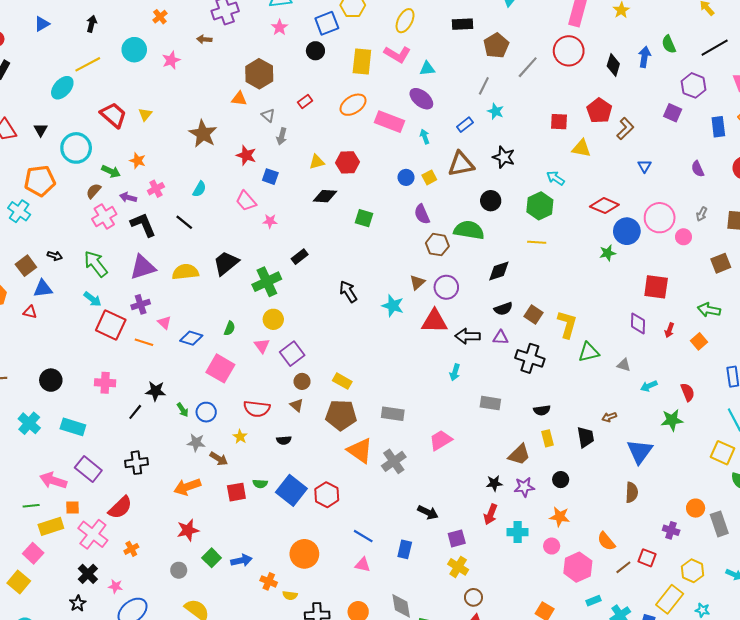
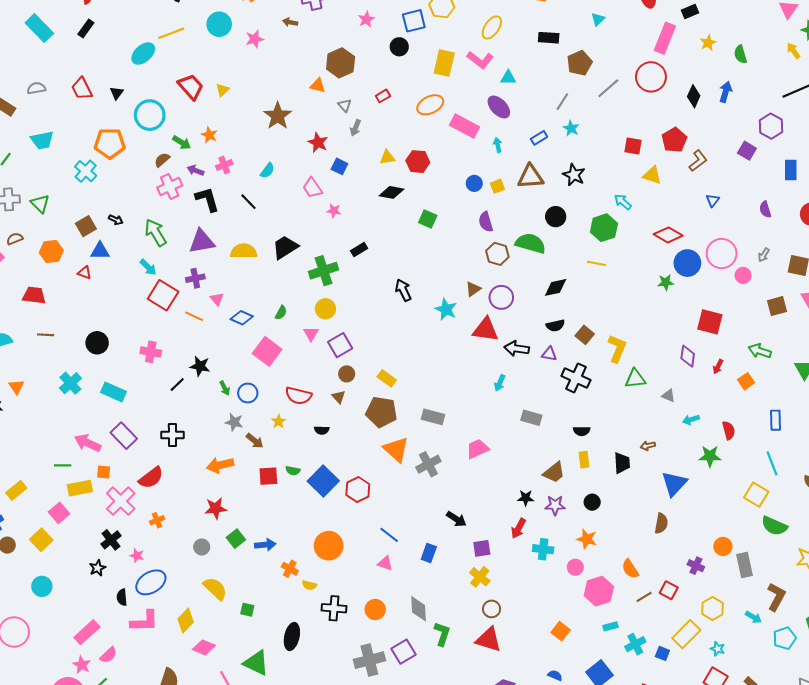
green semicircle: (669, 44) -> (740, 54), moved

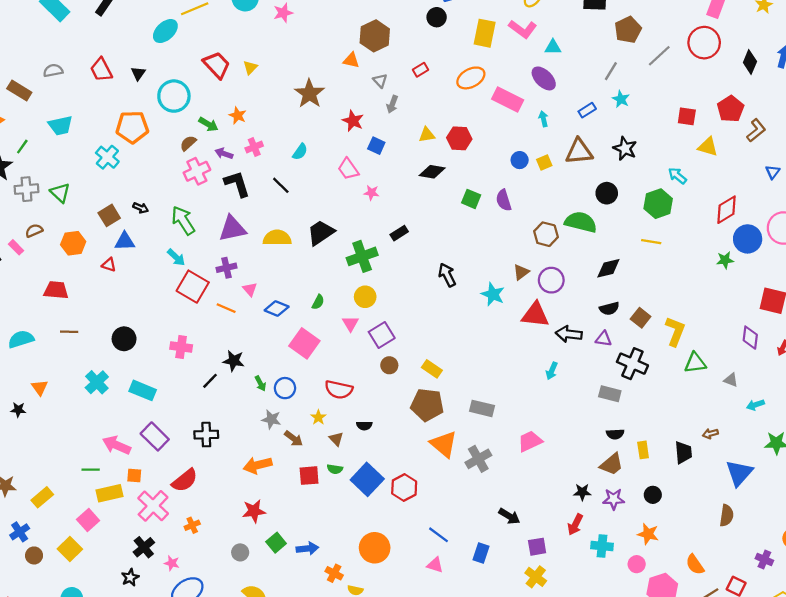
purple semicircle: (486, 222) -> (504, 200), moved
red diamond: (668, 235) -> (726, 210), turned -60
brown triangle: (339, 397) -> (336, 439), moved
gray rectangle: (531, 418) -> (610, 394), moved
black semicircle: (582, 431) -> (615, 434), moved

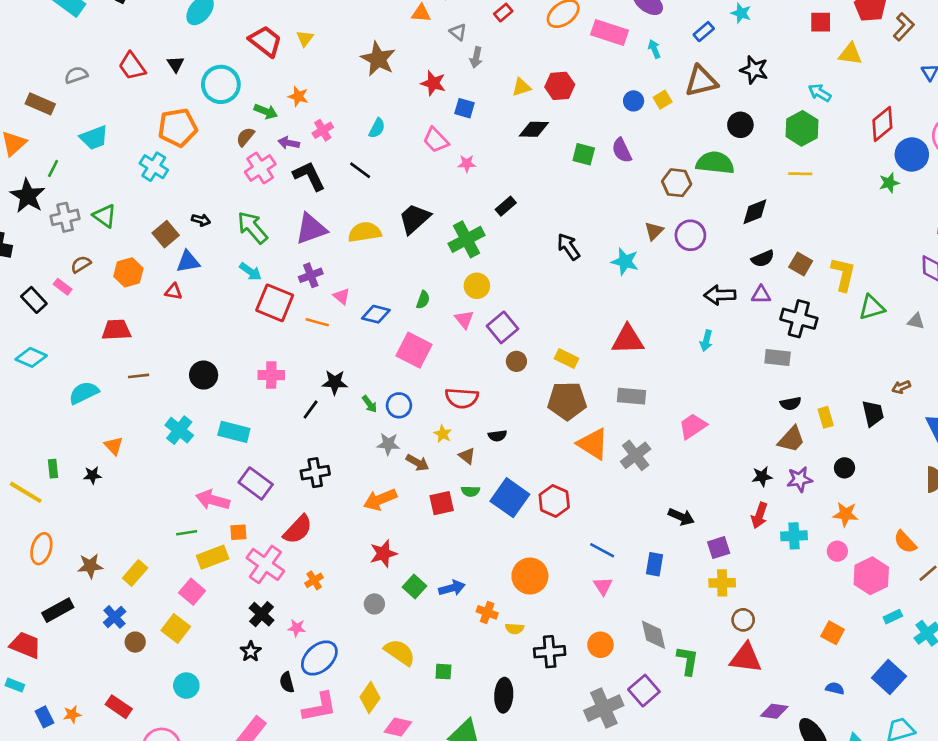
red triangle: (535, 315) -> (628, 339), moved
pink triangle: (435, 565) -> (603, 586), turned 48
yellow cross: (536, 577) -> (722, 583), turned -30

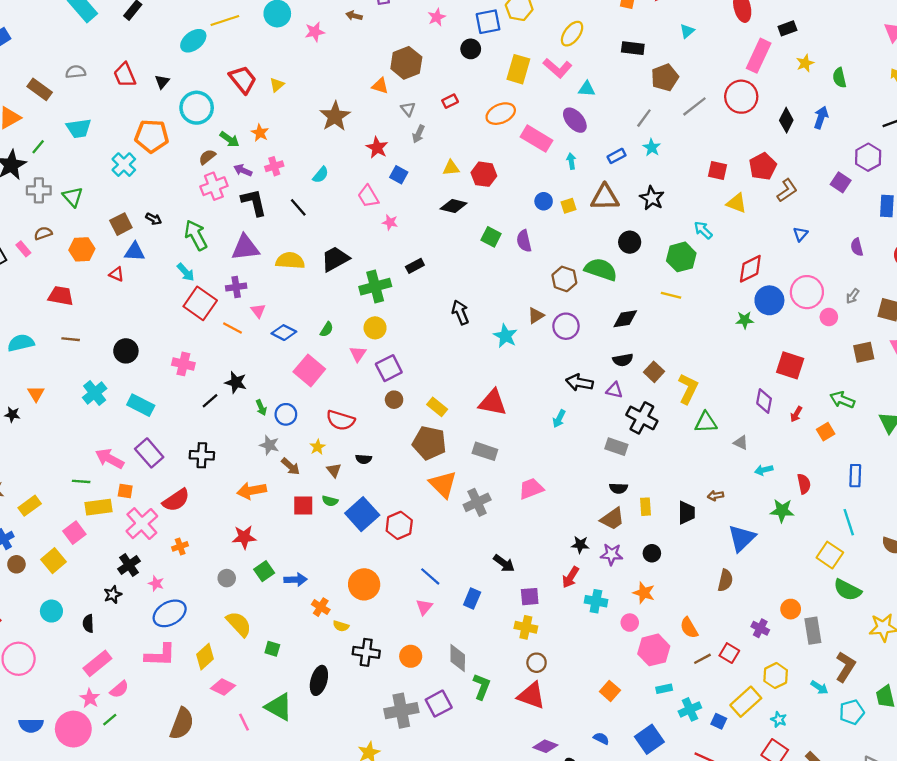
black semicircle: (287, 682) -> (88, 623), moved

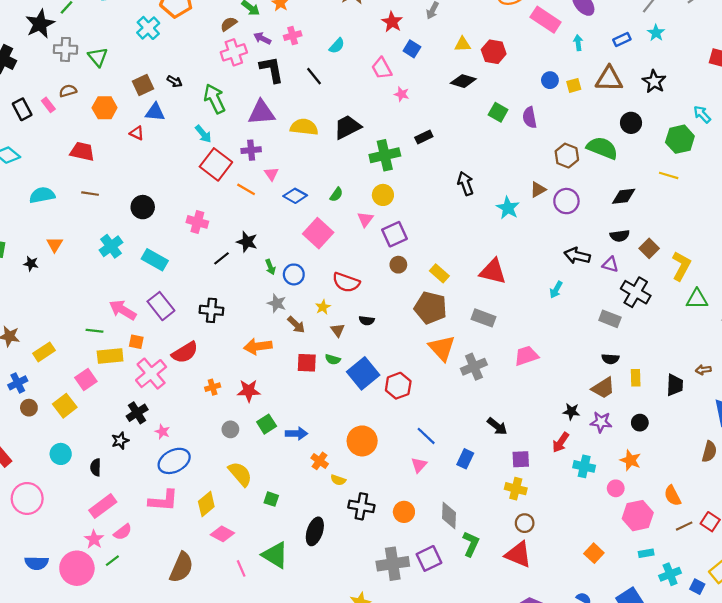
orange cross: (180, 546) -> (213, 387), moved

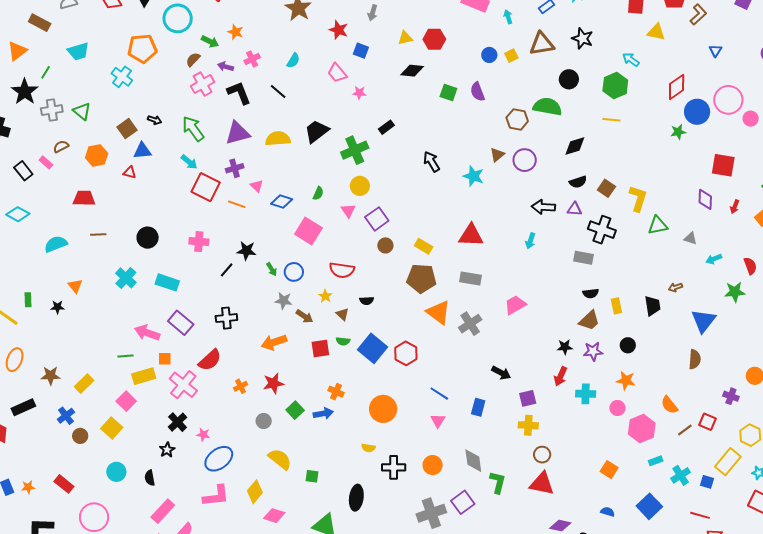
orange cross: (320, 461) -> (336, 392), moved

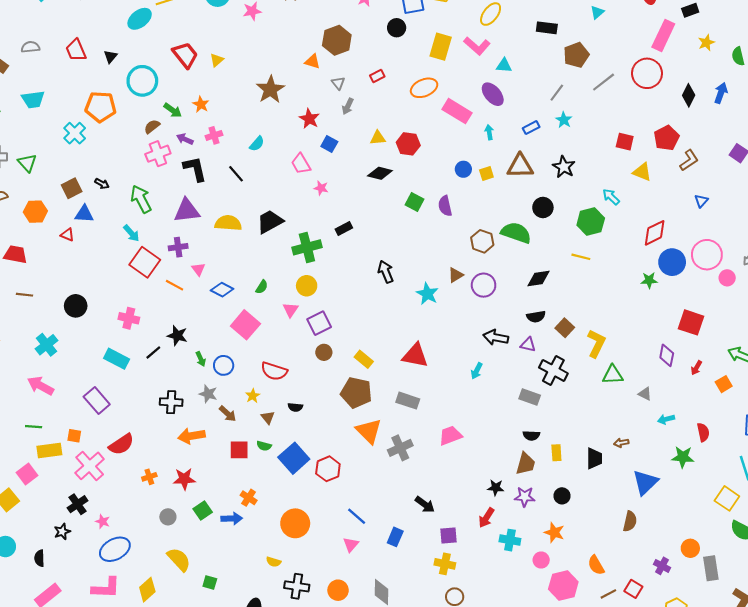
cyan rectangle: (167, 282) -> (117, 359), moved
black cross: (226, 318) -> (171, 402), moved
brown trapezoid: (589, 321) -> (526, 464), turned -40
pink arrow: (147, 333) -> (41, 386), moved

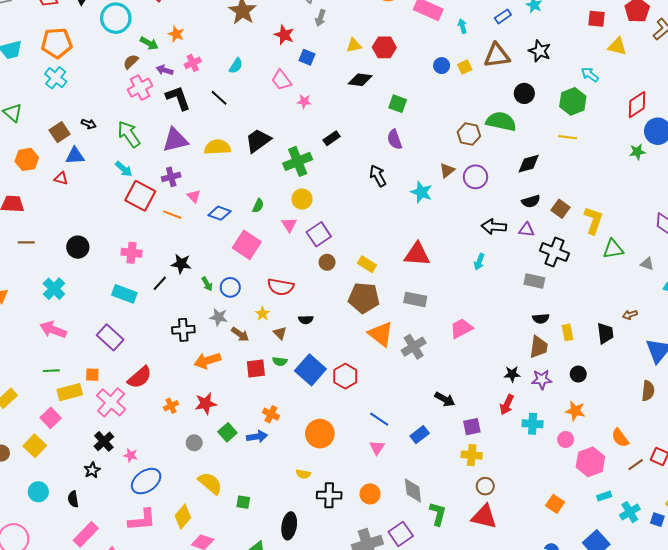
orange pentagon: (101, 107) -> (57, 43), moved
purple semicircle: (445, 206) -> (395, 139), moved
blue rectangle: (395, 537) -> (420, 435), turned 36

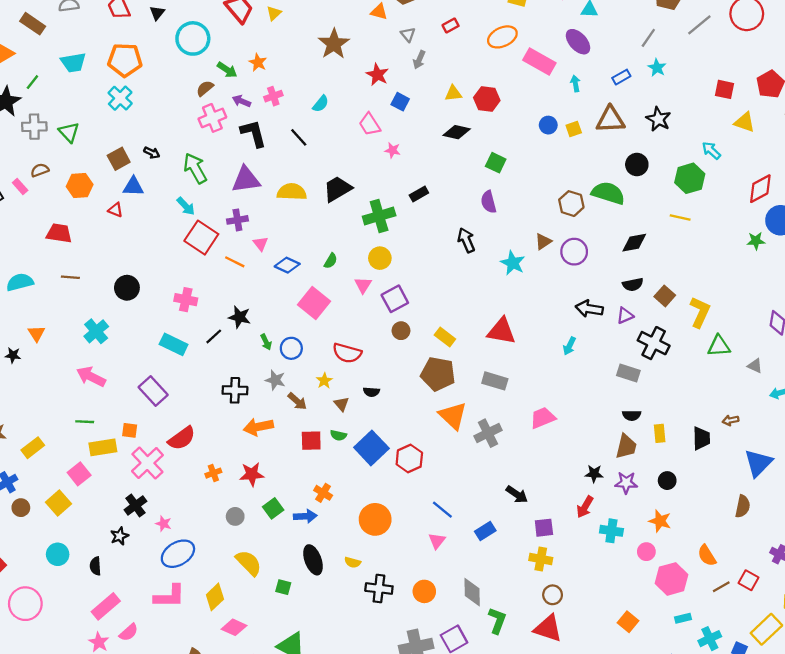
purple triangle: (526, 230) -> (625, 316), turned -35
black ellipse: (289, 526) -> (313, 560), moved, turned -35

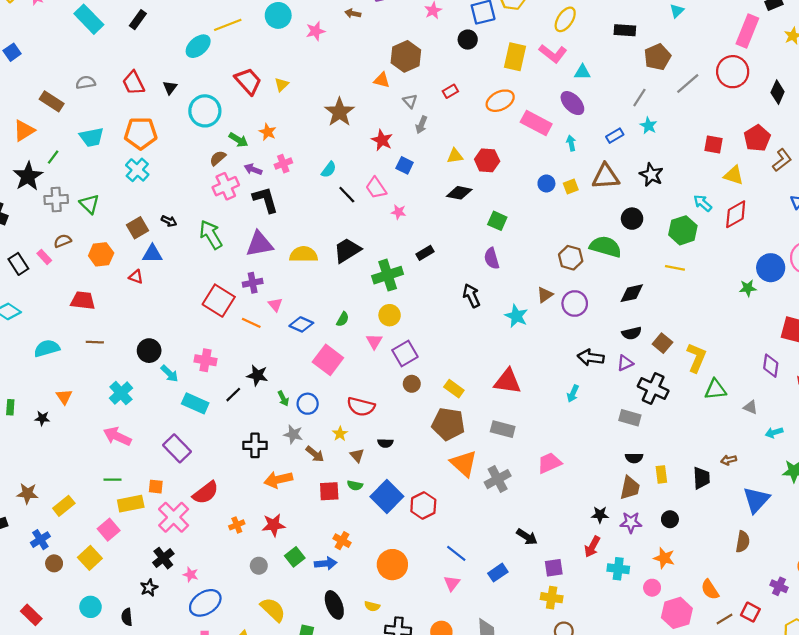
black line: (299, 137) -> (347, 195), moved
red diamond: (760, 189) -> (736, 214), moved
cyan arrow: (186, 206) -> (169, 374), moved

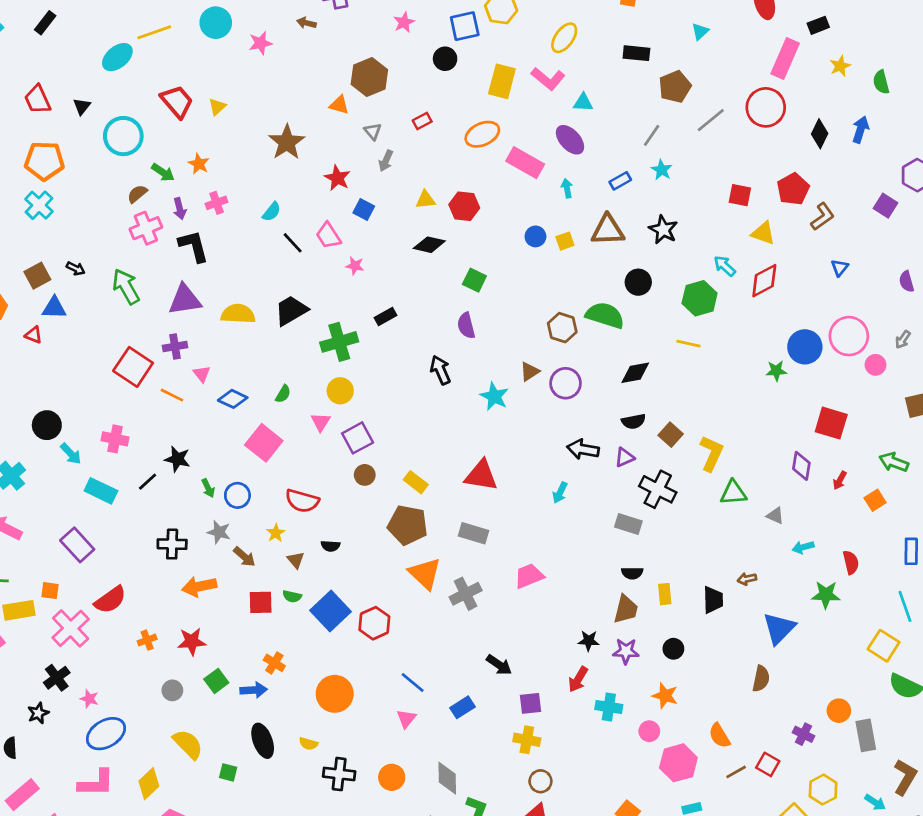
purple arrow: (253, 169) -> (180, 209), turned -126

